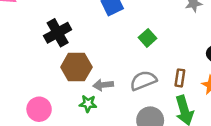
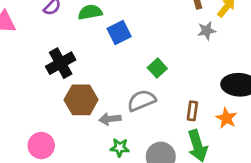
gray semicircle: (143, 81) -> (142, 101), moved
green star: (88, 104) -> (120, 148), moved

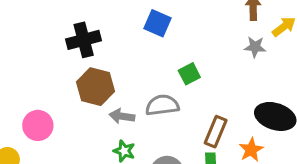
blue square: (119, 33) -> (157, 23), turned 35
brown rectangle: (192, 111) -> (216, 132), size x1.4

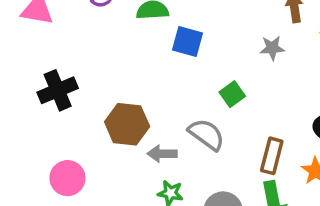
black cross: (84, 40) -> (58, 90), moved
gray star: (255, 47) -> (272, 48), moved
gray semicircle: (162, 105) -> (206, 134), turned 52

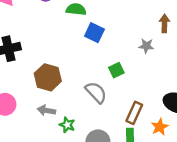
gray arrow: (162, 154) -> (46, 110), moved

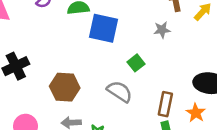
blue square: (94, 33) -> (103, 28), size x1.4

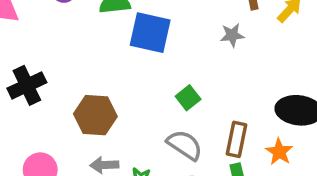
green square: (136, 63) -> (188, 98), moved
gray semicircle: (120, 92) -> (185, 145), moved

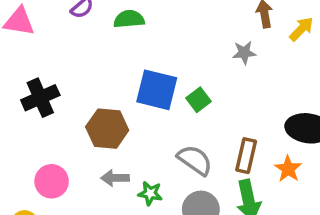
blue square: (150, 33) -> (157, 90), moved
green square: (188, 98) -> (199, 100), moved

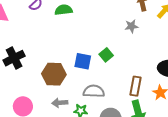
blue square: (157, 90) -> (83, 61), moved, size x0.7
gray semicircle: (195, 160) -> (94, 91), moved, turned -30

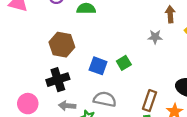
black cross: (14, 58) -> (58, 80), moved
brown hexagon: (54, 74) -> (62, 45), moved

